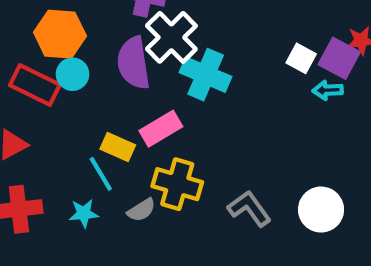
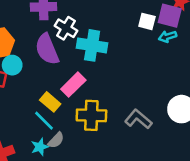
white cross: (171, 37) -> (66, 28), size x0.7
yellow rectangle: (118, 147) -> (50, 102), turned 30
gray semicircle: (141, 210) -> (56, 140), moved

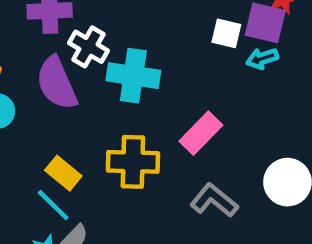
pink rectangle: (73, 85) -> (201, 133), moved
yellow cross: (91, 115) -> (133, 162), moved

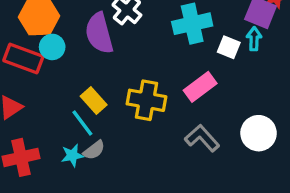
white square: (226, 33) -> (229, 47), moved
cyan arrow: (262, 59) -> (254, 39), turned 100
cyan cross: (133, 76) -> (192, 24), moved, turned -30

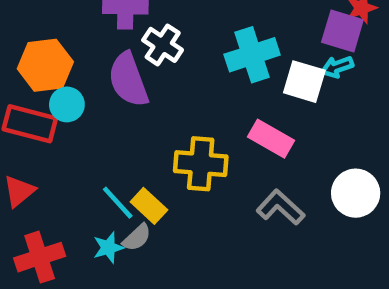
cyan arrow: (254, 39) -> (337, 67), turned -105
white square: (229, 47) -> (304, 82), size x1.4
pink rectangle: (200, 87) -> (271, 139), turned 72
yellow rectangle: (94, 101) -> (149, 206), moved

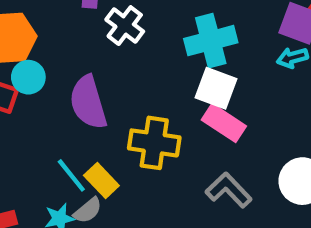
purple semicircle: (128, 80) -> (88, 102), moved
white square: (304, 82) -> (216, 88), moved

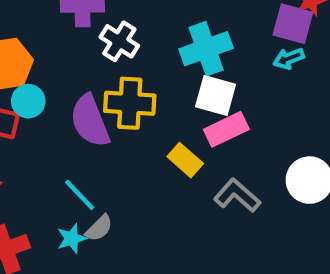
pink rectangle: (224, 123) -> (226, 129), turned -54
yellow cross: (154, 143) -> (130, 103), moved
yellow rectangle: (101, 180) -> (185, 160), moved

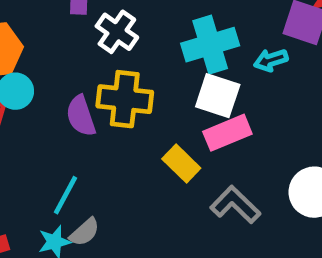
cyan arrow: (289, 58) -> (271, 60), moved
purple semicircle: (90, 121) -> (81, 116), size x0.7
cyan line: (80, 195) -> (65, 195), turned 69

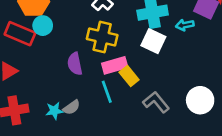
purple semicircle: (81, 116) -> (75, 64), moved
pink rectangle: (227, 133) -> (115, 65), moved
cyan line: (65, 195) -> (107, 92), moved, turned -55

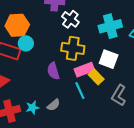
white square: (153, 41) -> (109, 59), moved
gray L-shape: (156, 102) -> (119, 95), turned -105
cyan star: (54, 111) -> (33, 108), moved

